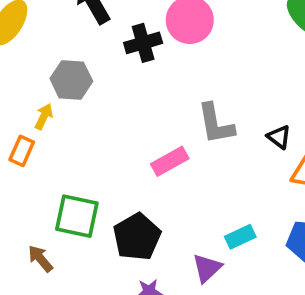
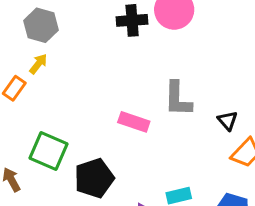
gray hexagon: (71, 80) -> (41, 25), moved
pink rectangle: (170, 161) -> (134, 122), turned 36

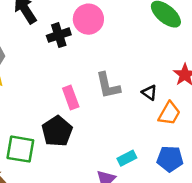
pink rectangle: (134, 122) -> (71, 97), moved, turned 65
black pentagon: (94, 178) -> (57, 131), moved

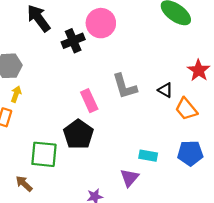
orange trapezoid: (169, 113) -> (186, 109), turned 115
cyan rectangle: (127, 158) -> (148, 156), turned 42

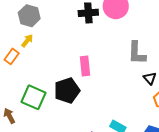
gray L-shape: (125, 86) -> (137, 53), moved

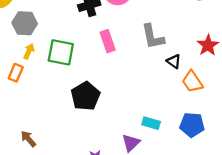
pink rectangle: (85, 66) -> (108, 41), moved
green square: (33, 97) -> (61, 52), moved

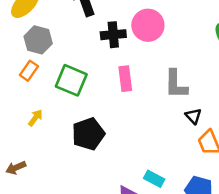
yellow arrow: (29, 51) -> (35, 118), moved
orange rectangle: (16, 73) -> (29, 71), moved
brown arrow: (28, 139) -> (16, 168), turned -84

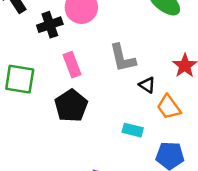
black pentagon: (88, 134) -> (71, 106), moved
cyan rectangle: (154, 179) -> (133, 130), moved

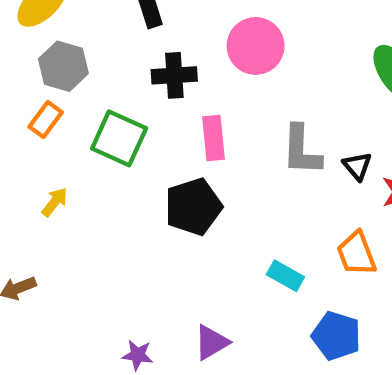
black cross: (50, 25) -> (174, 75), moved
black triangle: (147, 85) -> (357, 166), moved

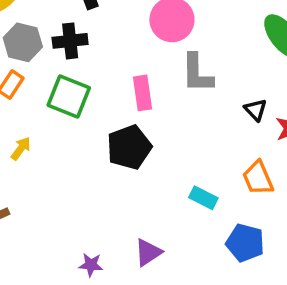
black cross: (174, 75) -> (70, 41), moved
gray L-shape: (301, 150) -> (197, 73), moved

